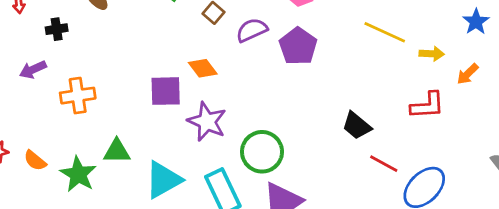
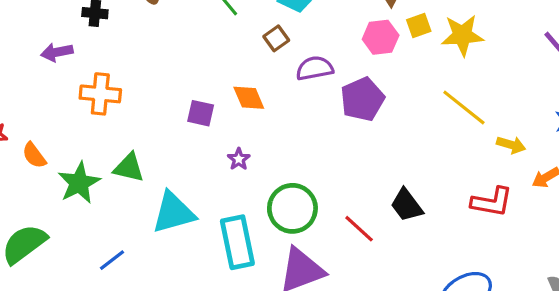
purple square: (166, 91) -> (201, 113), size x0.7
purple star: (207, 122) -> (239, 159), size x0.5
red line: (384, 164) -> (359, 229), moved

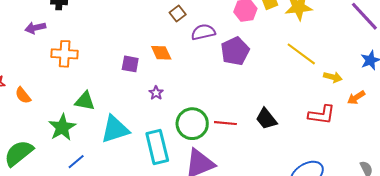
green star: (79, 183) -> (62, 127), moved
red line: (359, 229) -> (225, 123), moved, turned -35

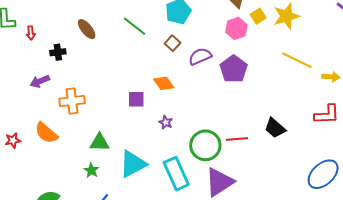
orange semicircle: (23, 95) -> (46, 133), moved, size x1.4
green star: (62, 127) -> (91, 170), moved, size x0.6

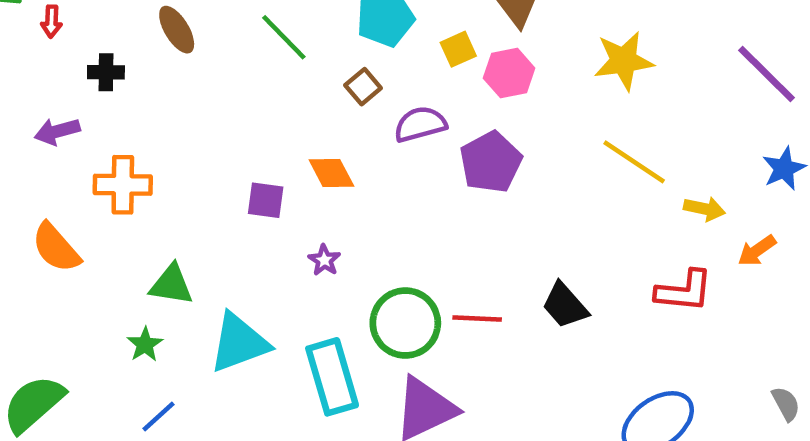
yellow square: (258, 16) -> (458, 49), moved

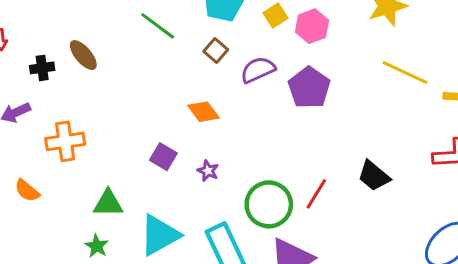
brown ellipse: (177, 30) -> (83, 55), moved
purple square: (266, 200) -> (163, 157), moved, turned 32
orange semicircle: (56, 248) -> (27, 191), size x0.7
red line: (477, 318) -> (316, 194), turned -52

